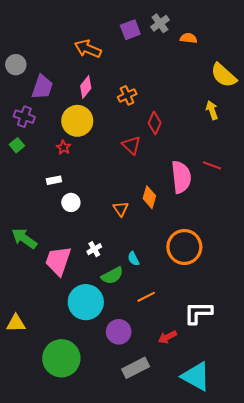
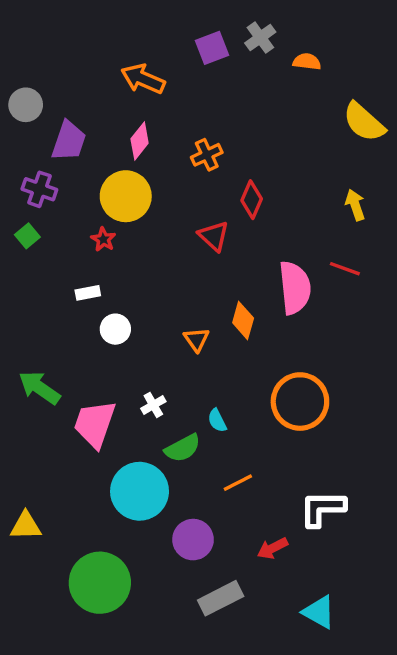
yellow arrow: (212, 110) -> (355, 205), moved
cyan triangle: (196, 376) -> (319, 612), size x0.7

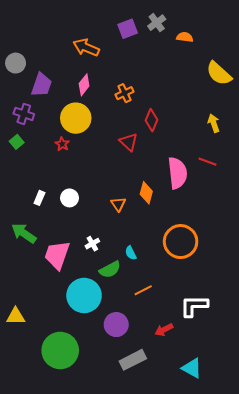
white rectangle: (88, 293) -> (39, 198), moved, turned -56

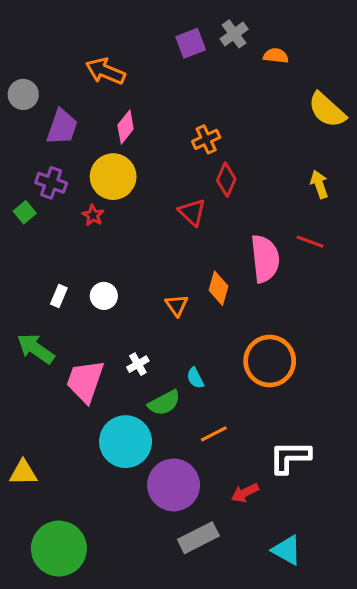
orange arrow: (86, 47) -> (105, 71), moved
orange cross: (125, 93) -> (206, 139), moved
purple cross: (24, 114) -> (51, 183), moved
purple circle: (116, 325) -> (174, 485), size x1.4
green circle: (60, 350) -> (59, 549), moved

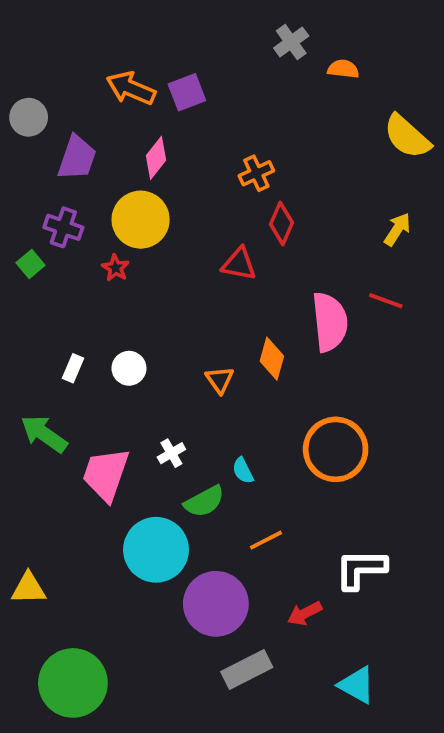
purple square: (191, 43) -> (187, 92), moved
yellow arrow: (319, 184) -> (397, 229), turned 52
red triangle: (192, 212) -> (239, 264), turned -32

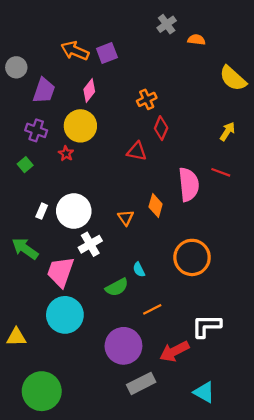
green square: (31, 264) -> (25, 165), moved
white circle: (129, 368) -> (74, 211), size x1.8
white cross: (171, 453) -> (90, 244), moved, size x1.5
cyan circle: (156, 550) -> (65, 315), moved
red arrow: (305, 613) -> (174, 351), size x1.5

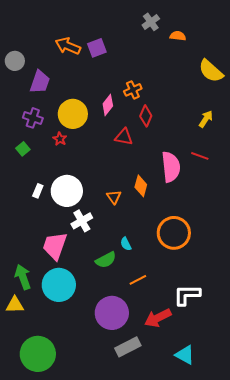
pink diamond: (89, 91) -> (108, 105), moved
green arrow: (25, 249) -> (23, 277), moved, turned 35

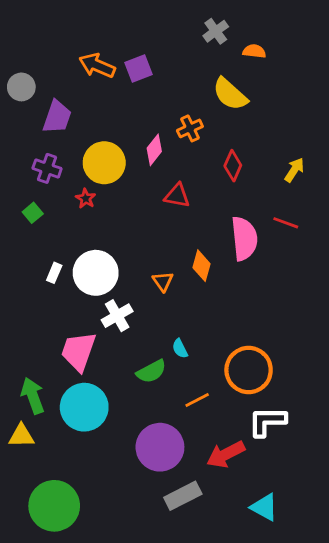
yellow semicircle: (211, 71) -> (230, 94), moved
red diamond: (146, 116) -> (233, 166), moved
orange circle: (174, 233) -> (249, 370), moved

